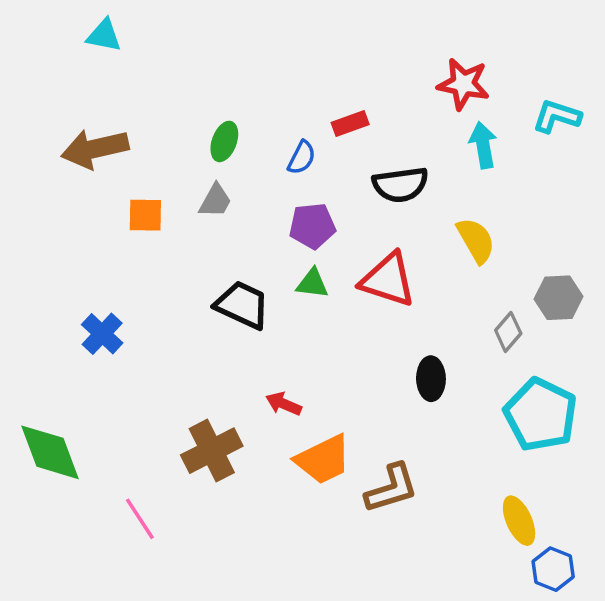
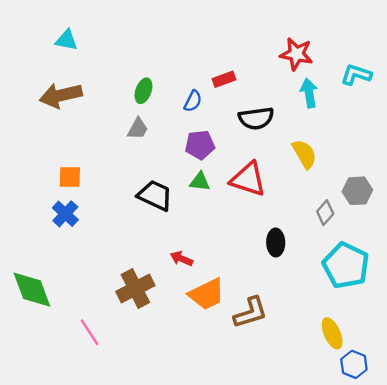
cyan triangle: (104, 35) -> (66, 40), moved
orange square: (145, 215) -> (70, 177), moved

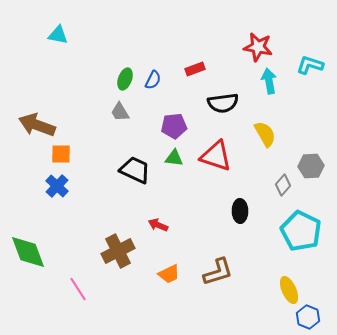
brown arrow: (61, 95) -> (37, 125), moved, turned 33
blue semicircle: (193, 101) -> (153, 80), moved
gray trapezoid: (138, 129) -> (120, 112), turned 120
orange trapezoid: (207, 294) -> (169, 274), moved, size x0.7

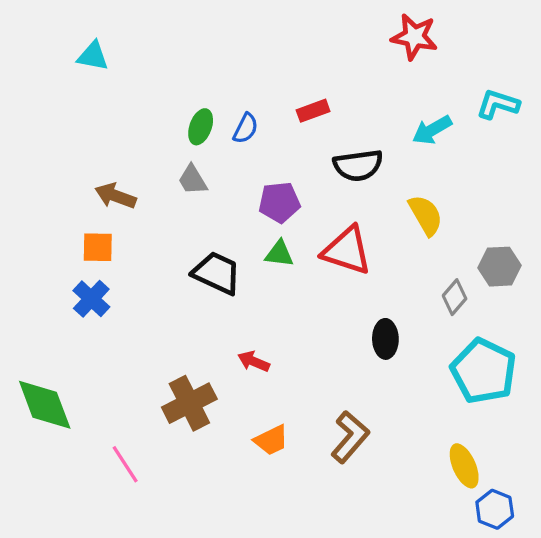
red star: (258, 47) -> (414, 37), moved
cyan arrow: (269, 81) -> (432, 130), turned -110
brown arrow: (37, 125) -> (115, 196), moved, size x0.7
brown L-shape: (218, 272) -> (350, 437), turned -32

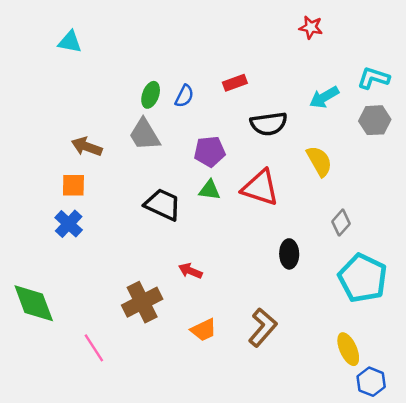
red star: (414, 37) -> (311, 27), size x0.7
gray trapezoid: (193, 180) -> (145, 135), size x1.4
gray hexagon: (500, 267) -> (375, 120), moved

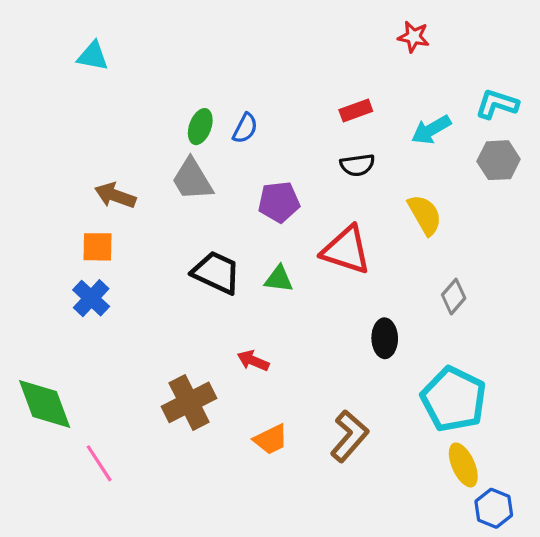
red rectangle: (235, 83) -> (356, 111), moved
black semicircle: (269, 124) -> (357, 165), size x0.7
green triangle: (210, 190) -> (279, 279), moved
cyan pentagon: (363, 278) -> (454, 399), moved
pink line: (94, 348) -> (99, 463), moved

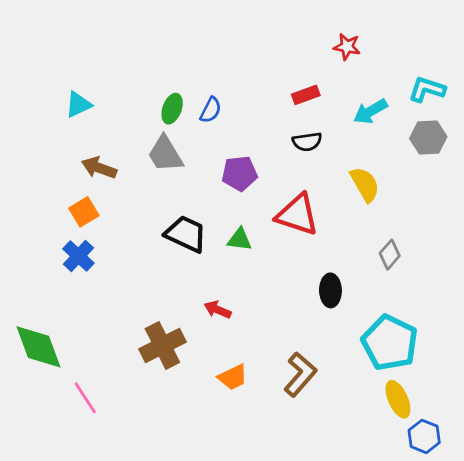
red star: (414, 37) -> (347, 47), moved
cyan triangle: (93, 56) -> (78, 104), moved, turned -36
orange square: (98, 247) -> (84, 212), turned -32

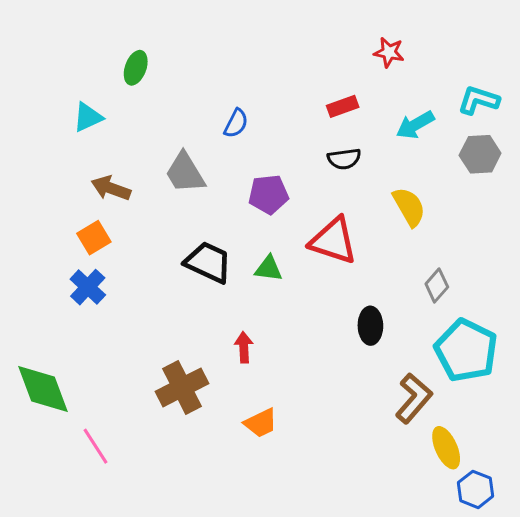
green ellipse: (172, 109) -> (136, 68), moved
red arrow: (218, 310) -> (244, 347), turned 64
cyan pentagon: (390, 343) -> (466, 350), moved
brown L-shape: (300, 374) -> (414, 398), moved

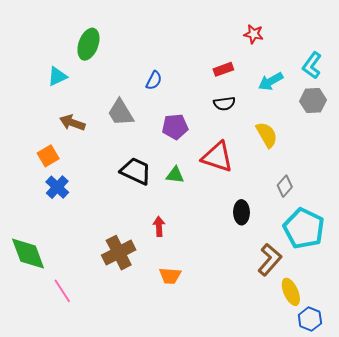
green ellipse: (136, 68) -> (88, 44), size x1.4
cyan L-shape: (479, 100) -> (312, 65), turned -72
orange square: (94, 238) -> (48, 156), moved
orange trapezoid: (261, 423) -> (170, 276), turned 30

